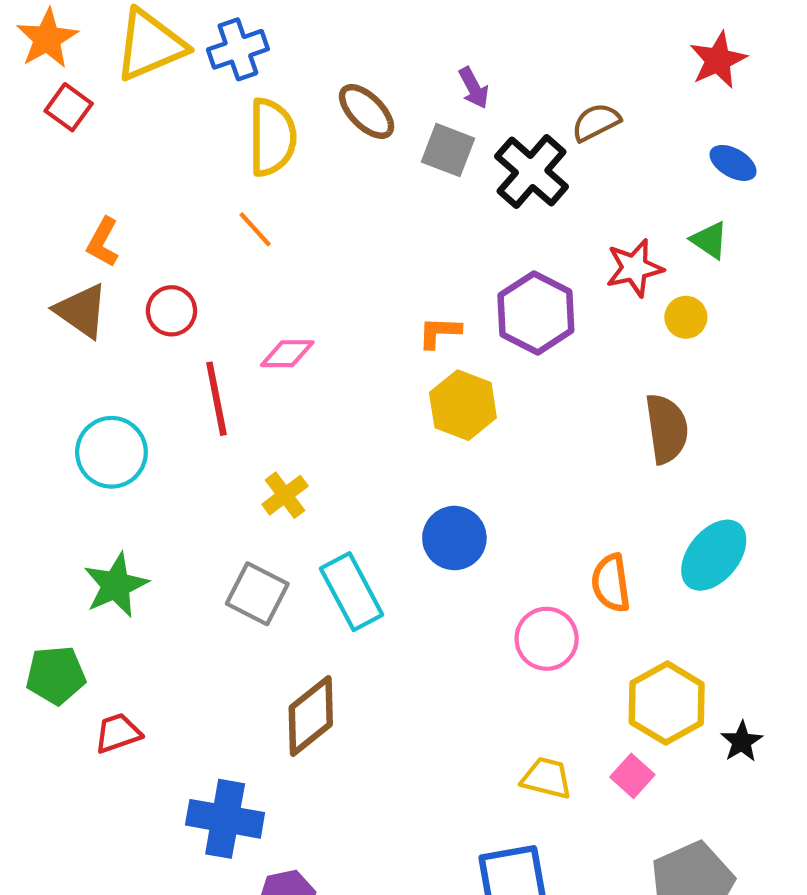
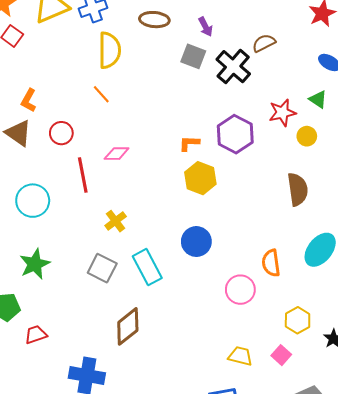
brown ellipse: (367, 111) -> (154, 20), moved, turned -40
yellow hexagon: (667, 703) -> (298, 320), size x0.7

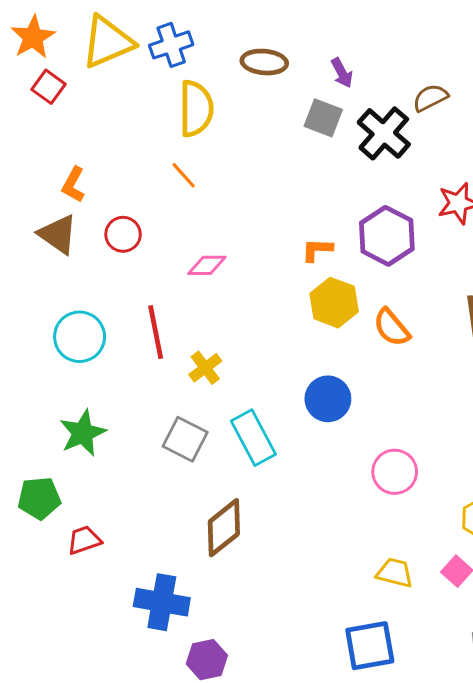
red line: (83, 175) -> (156, 332), moved
orange semicircle: (271, 263) -> (392, 327), moved, turned -32

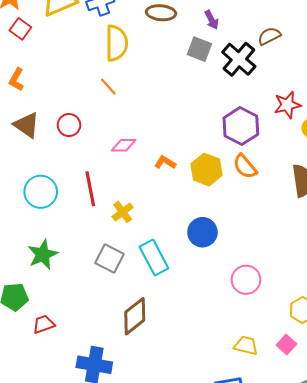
orange L-shape: (73, 185) -> (16, 80), moved
orange L-shape: (317, 250) -> (165, 162), moved, turned 30
orange semicircle: (392, 327) -> (245, 166), moved

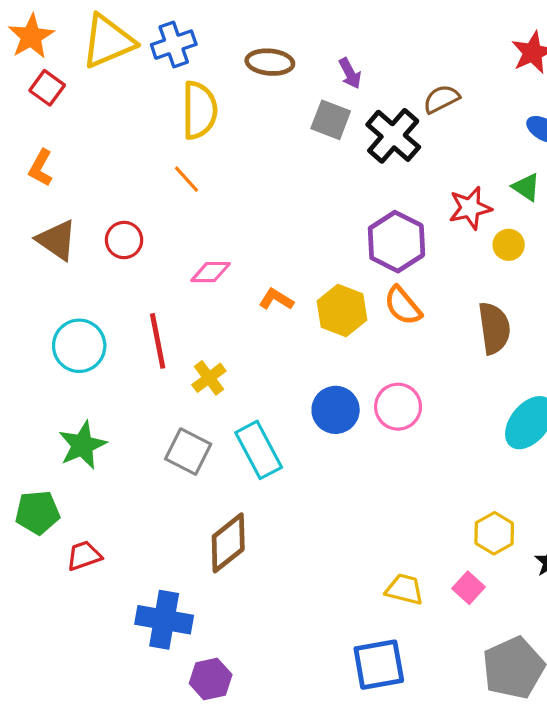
pink circle: (246, 280) -> (398, 407), moved

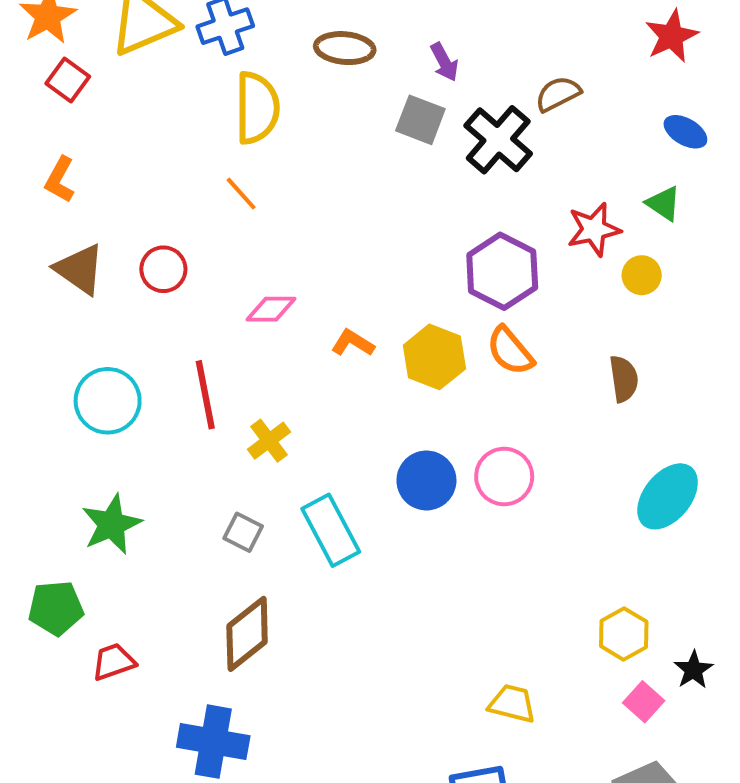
brown semicircle: (494, 328) -> (624, 379), size x0.7
gray square: (188, 452) -> (243, 532), size x0.7
brown diamond: (228, 543) -> (247, 634), moved
pink square: (469, 588) -> (644, 702), moved

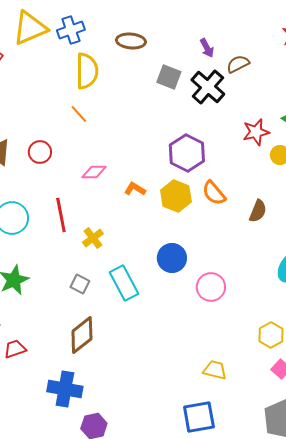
purple arrow: (444, 62) -> (207, 48), moved
purple hexagon: (502, 271) -> (187, 153), moved
brown semicircle: (624, 379) -> (258, 211), moved, turned 30
pink circle: (504, 476) -> (211, 287), moved

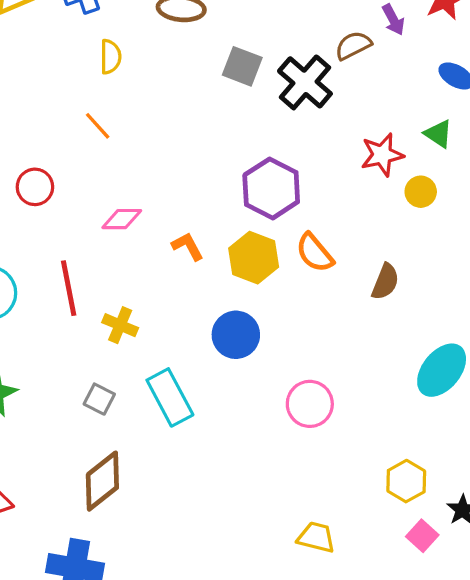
purple arrow: (207, 48) -> (393, 20), moved
yellow semicircle: (87, 71) -> (110, 57), size x0.6
orange L-shape: (135, 189) -> (188, 246), turned 30
yellow cross: (93, 238) -> (120, 325), turned -30
blue circle: (172, 258) -> (236, 335), moved

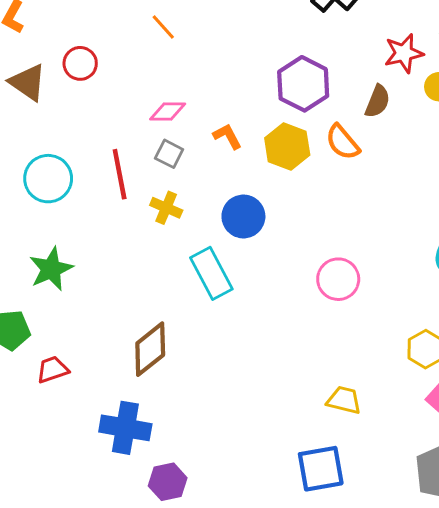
orange line: (98, 126) -> (163, 27), moved
red circle: (35, 187) -> (80, 63), moved
brown semicircle: (385, 282) -> (378, 101), moved
blue circle: (236, 335) -> (243, 216), moved
gray square: (99, 399) -> (169, 154), moved

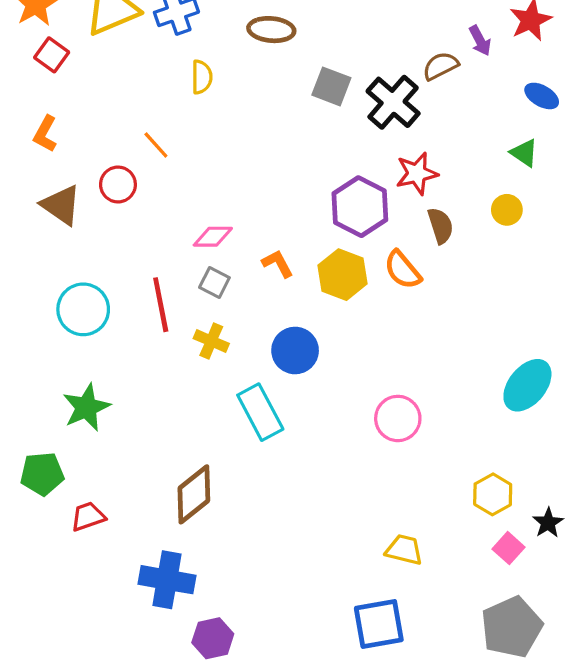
orange line: (163, 27) -> (156, 145), moved
red star: (404, 53) -> (417, 173), moved
brown semicircle: (378, 101) -> (440, 226), turned -40

